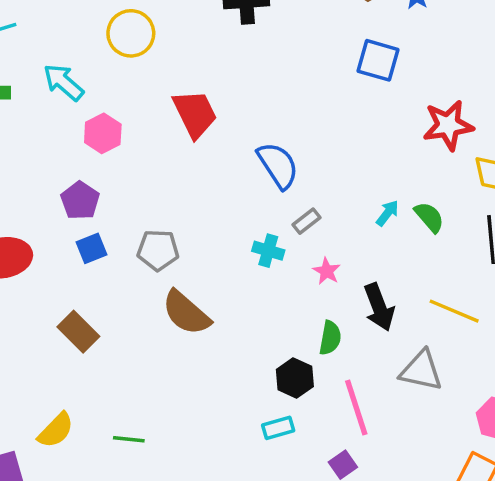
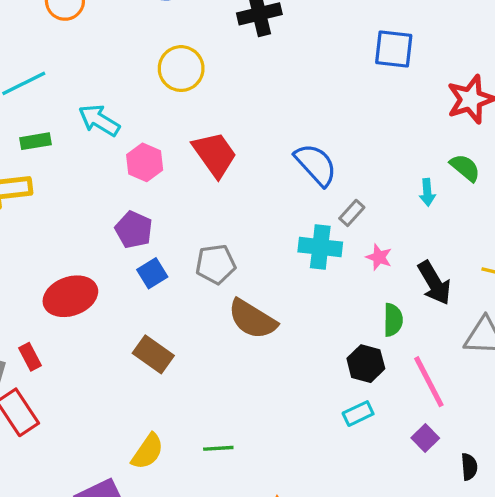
yellow circle: (131, 33) -> (181, 69), moved
red trapezoid: (195, 114) -> (215, 154), moved
cyan arrow: (387, 213) -> (427, 192), turned 148
green semicircle: (429, 217) -> (465, 168), moved
cyan cross: (268, 251) -> (320, 247), size x1.4

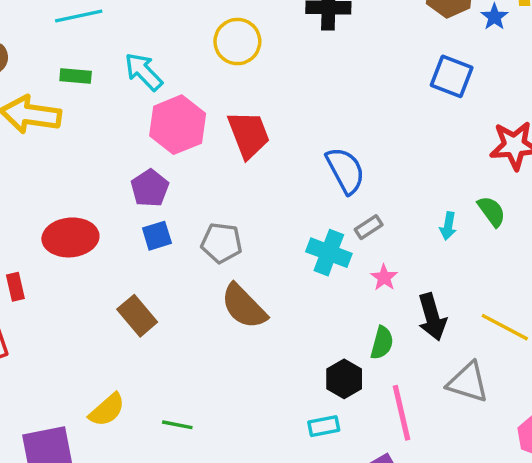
pink hexagon: (145, 162) -> (178, 125), size x1.5

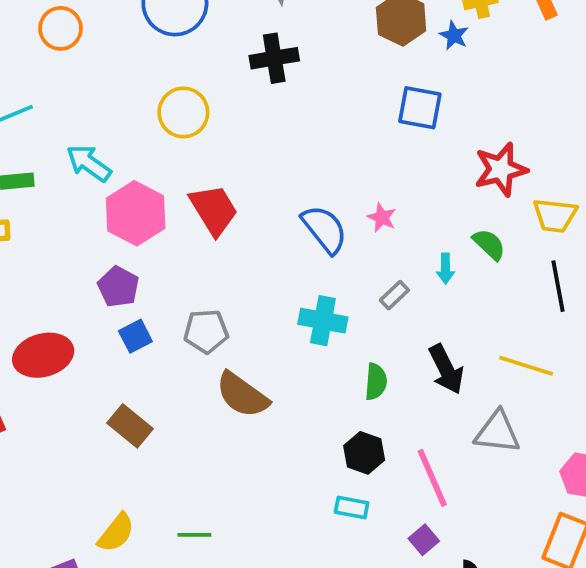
gray rectangle: (369, 227) -> (394, 295), moved
pink star: (384, 278) -> (382, 217), moved
green semicircle: (382, 343) -> (376, 382), moved
cyan rectangle: (324, 426) -> (352, 508), turned 32

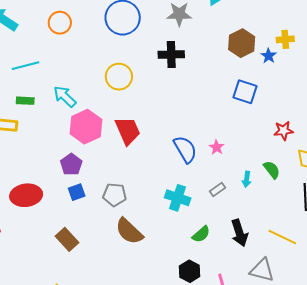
red star: (501, 169) -> (283, 131), size x0.7
green semicircle: (376, 382) -> (201, 234), turned 36

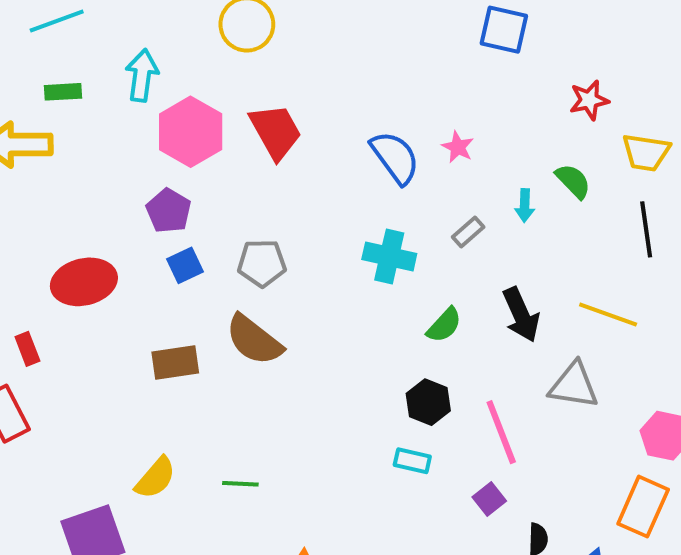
cyan arrow: (65, 96) -> (142, 75), turned 60
brown semicircle: (129, 231) -> (254, 340), moved
brown rectangle: (67, 239) -> (175, 363), turned -50

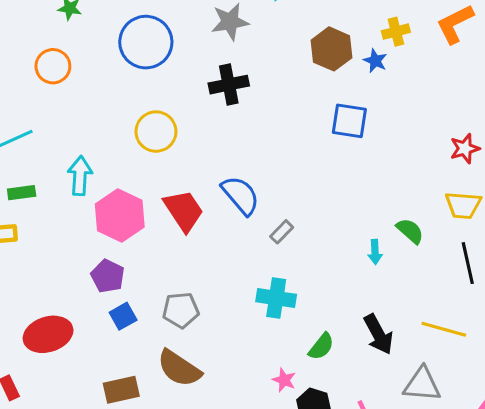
red star: (589, 100) -> (465, 149), moved
pink star: (458, 147) -> (284, 380), moved
blue semicircle: (395, 157) -> (241, 195), moved
gray rectangle: (468, 232) -> (282, 232), moved

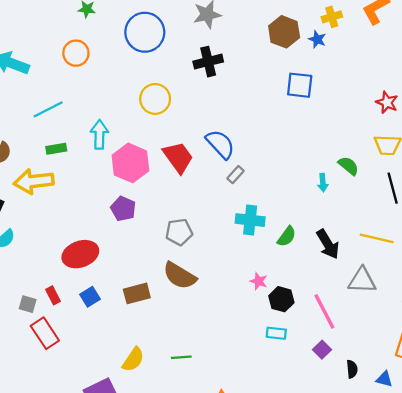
red star: (465, 149) -> (387, 102), turned -30
gray rectangle: (282, 232) -> (235, 175), moved
blue square: (123, 316) -> (90, 297), moved
green semicircle: (321, 346) -> (287, 236), moved

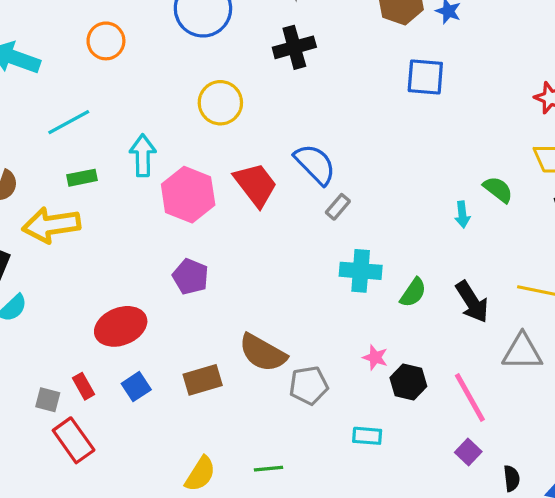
purple pentagon: (123, 209) -> (190, 277), moved
gray pentagon: (179, 232) -> (309, 385), moved
cyan rectangle: (276, 333) -> (367, 436), moved

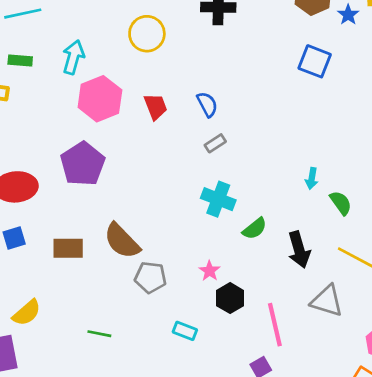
blue semicircle: (315, 164) -> (207, 104), size x0.7
red trapezoid: (256, 185) -> (156, 107), size x0.7
green semicircle: (498, 189) -> (341, 203), moved
purple pentagon: (190, 277) -> (83, 164), size x1.5
yellow semicircle: (200, 474) -> (27, 313), moved

